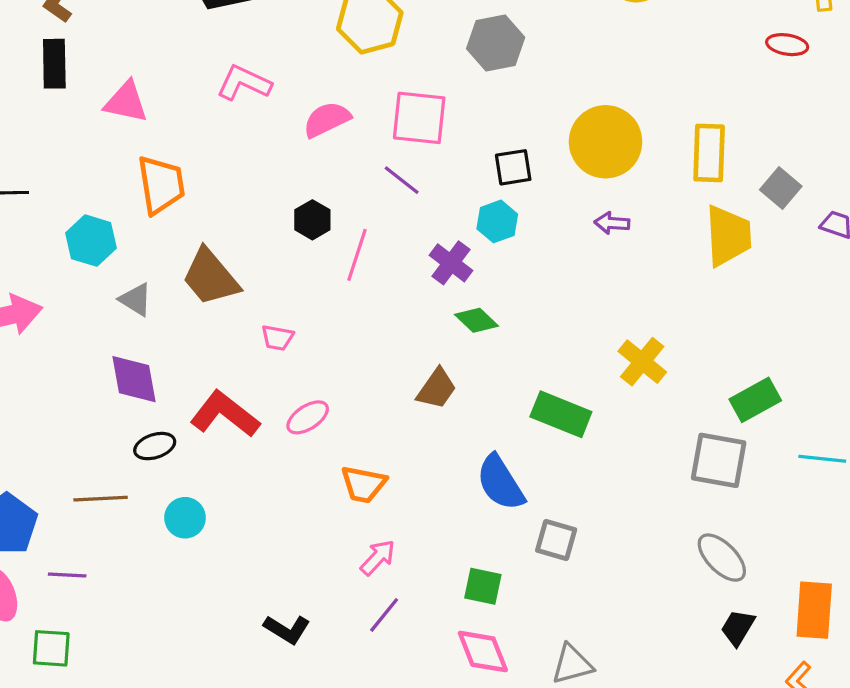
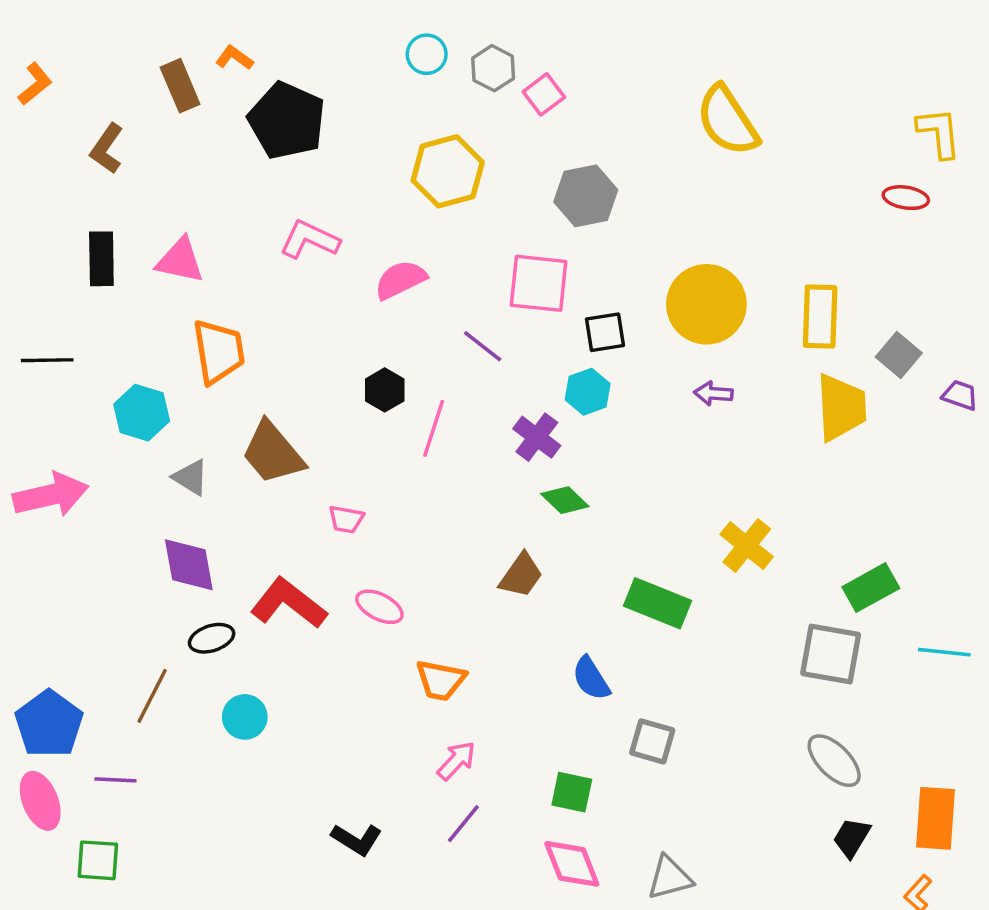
black rectangle: (54, 64) -> (101, 259), moved
pink square: (419, 118) -> (539, 283), moved
pink ellipse: (308, 417) -> (379, 607), turned 60
blue semicircle: (500, 483) -> (591, 678), size x0.7
brown line: (101, 499) -> (152, 696), turned -60

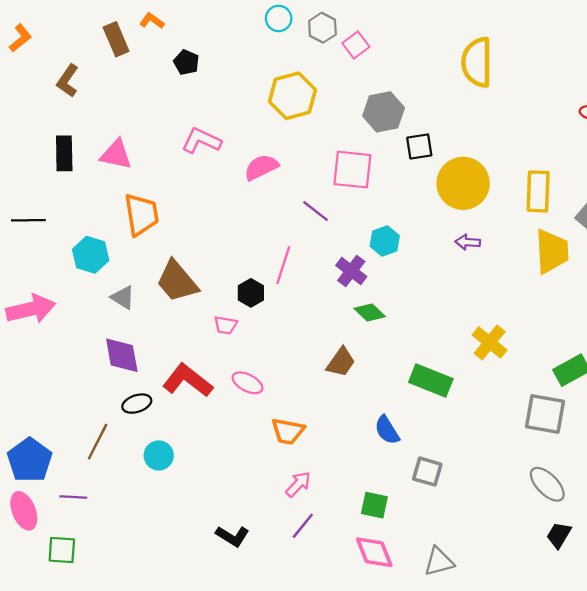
black pentagon: (287, 121) -> (186, 62), size x0.5
yellow semicircle: (727, 121) -> (477, 62), turned 33
black square: (605, 332) -> (419, 146), moved
black hexagon: (385, 390) -> (251, 293), moved

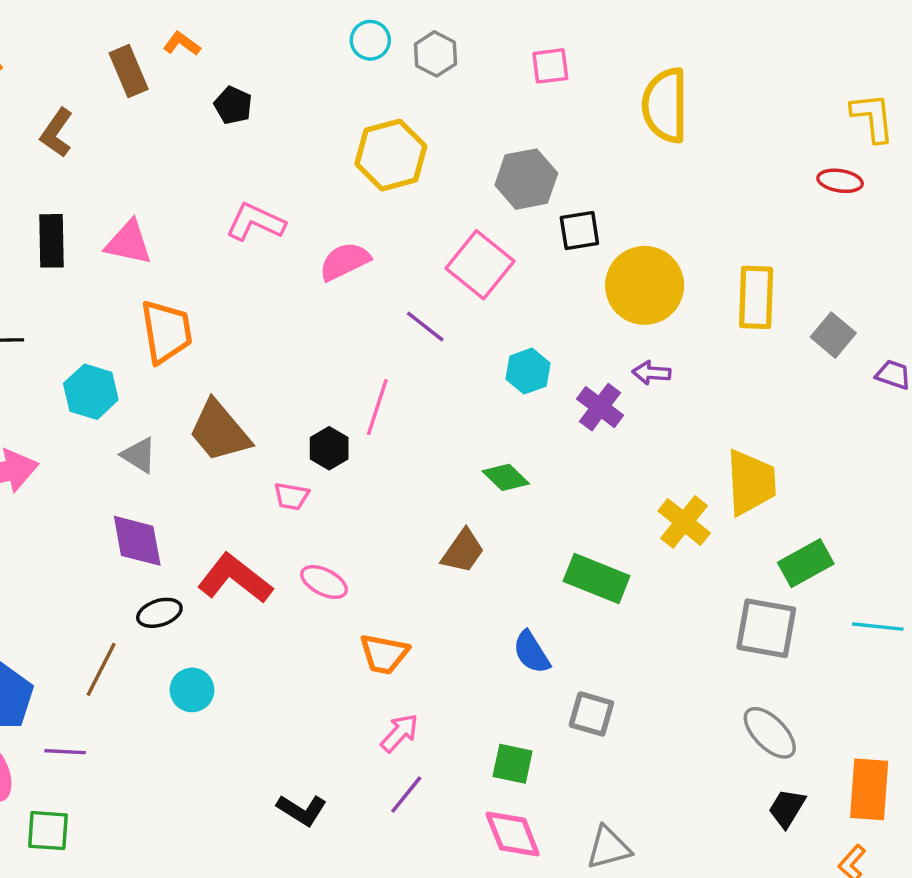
pink square: (356, 45) -> (550, 66), moved, turned 30
pink square: (352, 170) -> (480, 265), turned 33
yellow trapezoid: (552, 251) -> (751, 483), moved
purple cross: (351, 271) -> (600, 407), moved

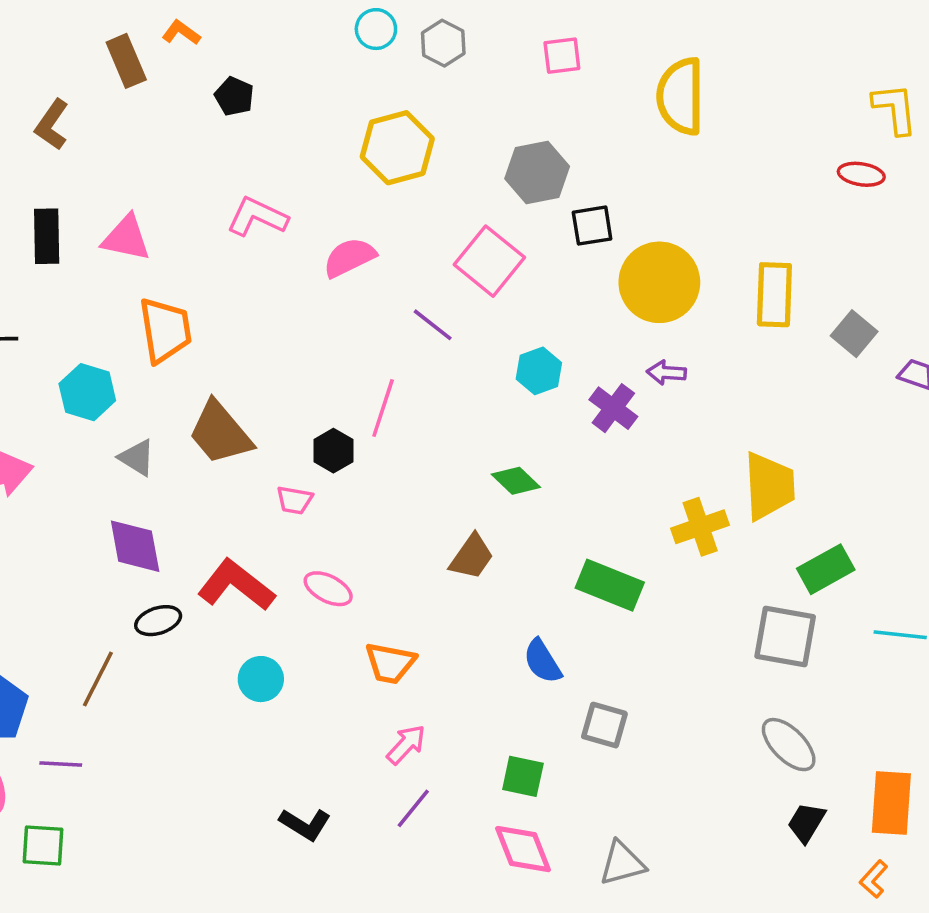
yellow cross: (684, 522) -> (700, 527), turned 32
cyan circle: (192, 690) -> (261, 679), moved

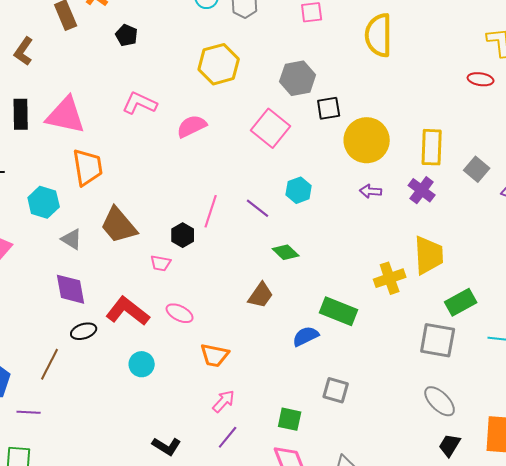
pink triangle: (126, 238) -> (66, 115), size x1.4
purple line: (433, 325) -> (258, 208), moved
purple cross: (613, 408) -> (422, 190), moved
blue semicircle: (542, 661) -> (306, 336), moved, turned 96

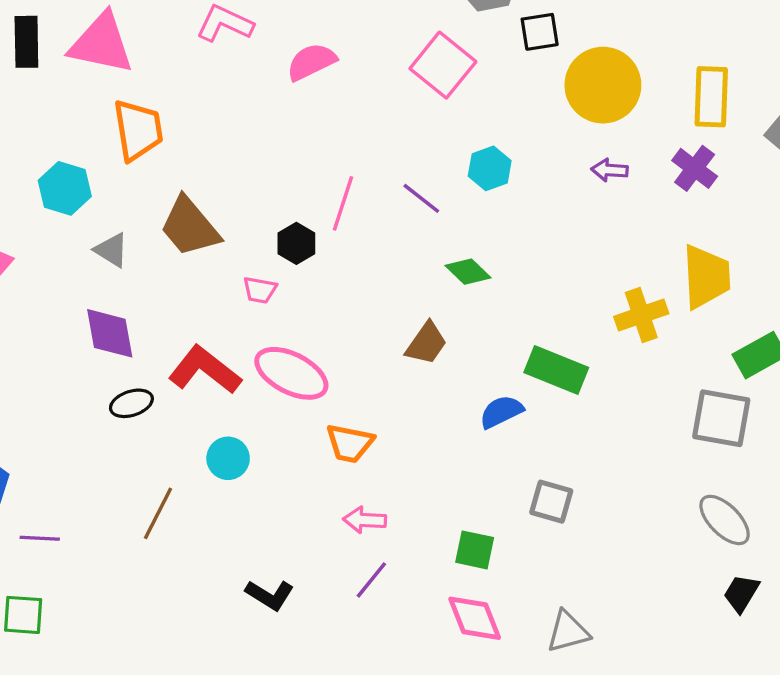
pink ellipse: (180, 313) -> (291, 373), size x1.6
brown line: (50, 364) -> (158, 513), moved
pink arrow: (224, 401) -> (365, 520), turned -130

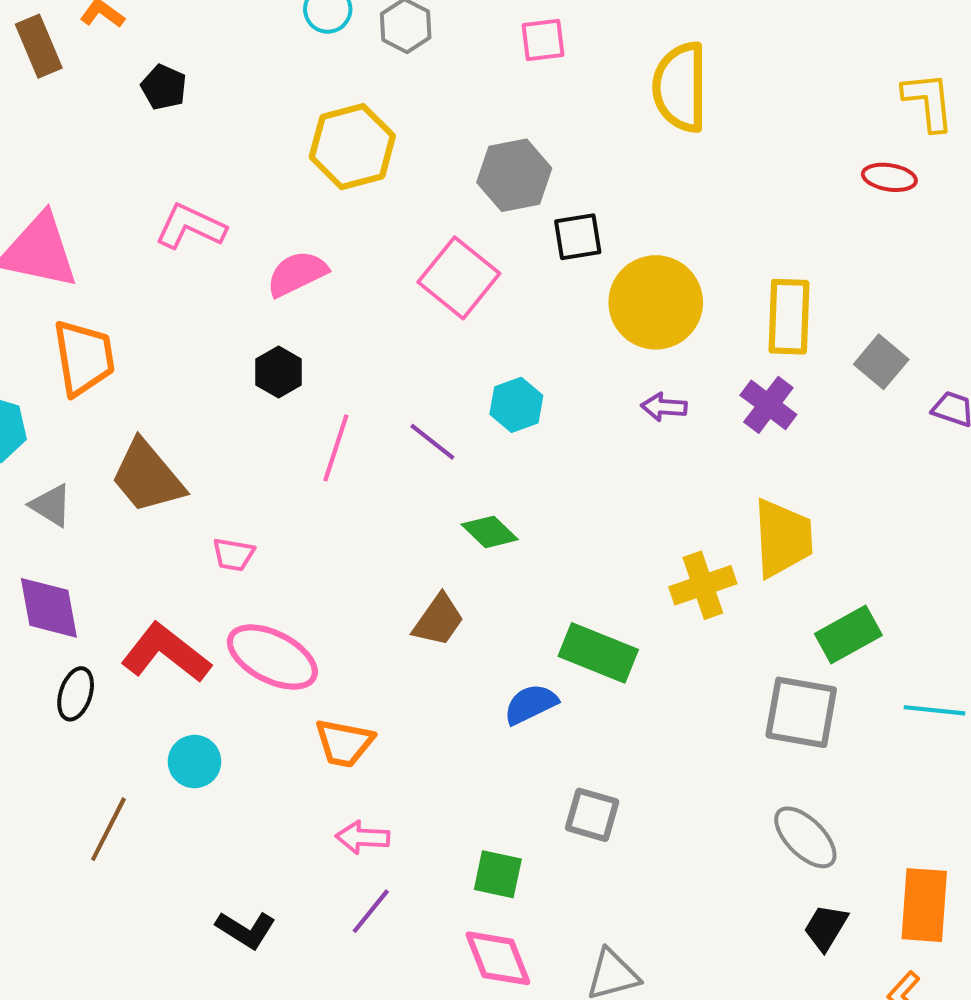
black hexagon: (296, 243) -> (279, 372), moved
black ellipse: (131, 403) -> (76, 694), turned -54

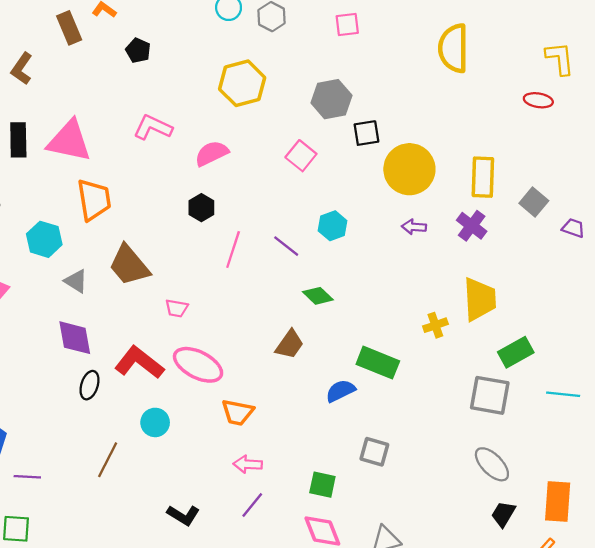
yellow semicircle: (680, 87) -> (454, 48), moved
pink square: (459, 278) -> (301, 156), size x0.7
yellow cross: (703, 585) -> (435, 325), size x0.7

